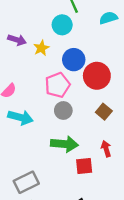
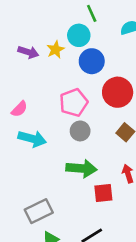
yellow star: (41, 48) -> (56, 50), moved
blue circle: (74, 60) -> (92, 61), moved

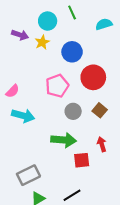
cyan circle: (79, 35) -> (48, 21), moved
purple arrow: (28, 52) -> (20, 35), moved
gray circle: (80, 131) -> (73, 111), moved

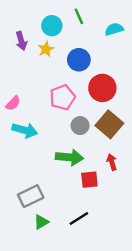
purple arrow: (20, 35) -> (21, 41), turned 56
brown square: (100, 110) -> (109, 124), size x1.6

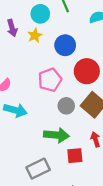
gray rectangle: (31, 196) -> (38, 169), moved

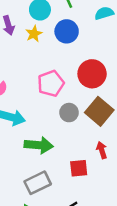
blue circle: (65, 45) -> (67, 31), moved
green arrow: (56, 135) -> (39, 145), moved

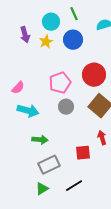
gray circle: (69, 113) -> (66, 107), moved
green arrow: (39, 145) -> (40, 140), moved, size x0.7

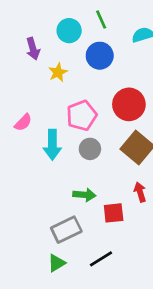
yellow star: (46, 42) -> (58, 72), moved
cyan arrow: (28, 111) -> (52, 145), moved, turned 75
green arrow: (40, 140) -> (84, 195), moved

